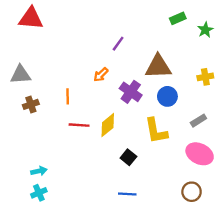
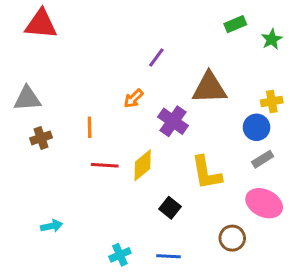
blue circle: (167, 96) -> (257, 127), moved
brown circle: (192, 192) -> (232, 238), moved
cyan cross: (39, 193) -> (120, 255), moved

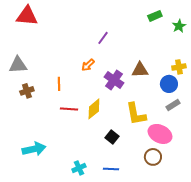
brown triangle: (209, 88) -> (140, 70), moved, size x0.7
pink ellipse: (264, 203) -> (160, 134), moved
cyan arrow: (52, 226) -> (34, 149), size x1.6

